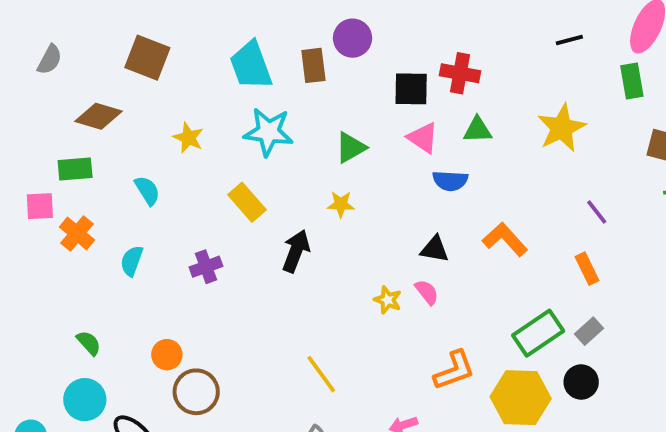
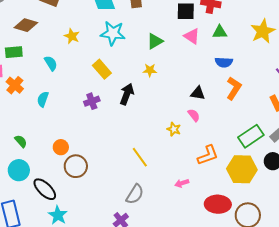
blue semicircle: (450, 181) -> (224, 62), moved
orange L-shape: (505, 239) -> (234, 88), turned 75
purple cross: (206, 267) -> (92, 101), moved
yellow star: (388, 300) -> (174, 129), moved

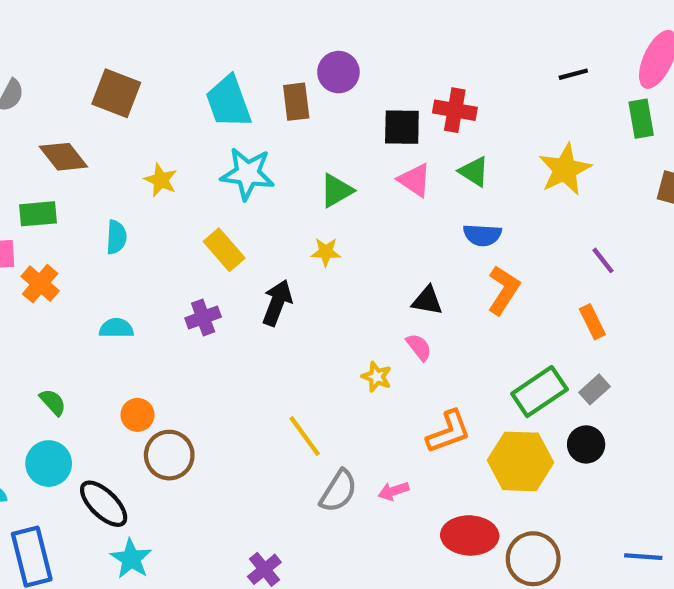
brown diamond: (26, 25) -> (63, 157), turned 35
green triangle: (220, 32) -> (474, 172), turned 35
cyan semicircle: (51, 63) -> (116, 237), turned 35
cyan semicircle: (43, 99) -> (116, 328), moved, turned 70
gray semicircle: (135, 194) -> (338, 491), moved

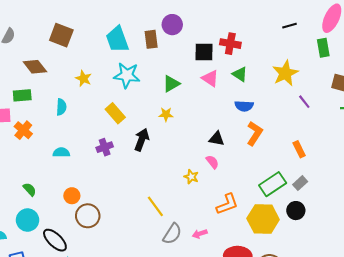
purple line: (603, 260) -> (304, 102), moved

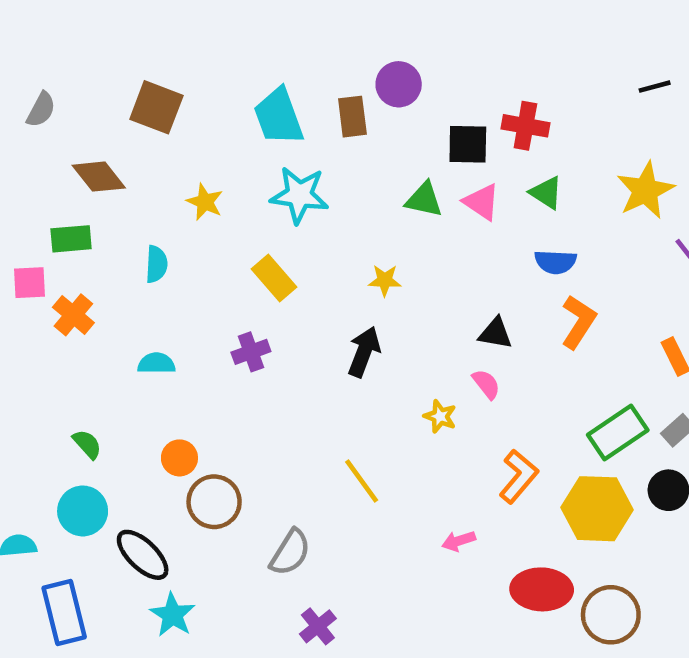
green triangle: (171, 84) -> (424, 200), moved, turned 42
black arrow: (142, 140) -> (364, 352), moved
orange L-shape: (227, 204) -> (519, 476), turned -30
gray semicircle: (172, 234) -> (290, 552), moved

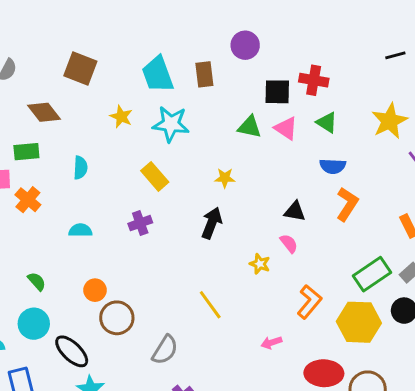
purple circle: (399, 84) -> (245, 45), moved
yellow star: (205, 202) -> (121, 117), moved

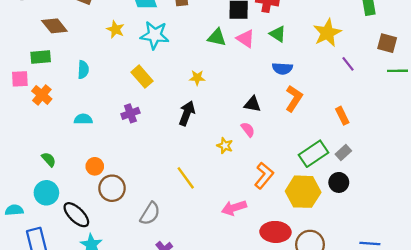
pink arrow: (271, 343) -> (234, 208), size x1.5

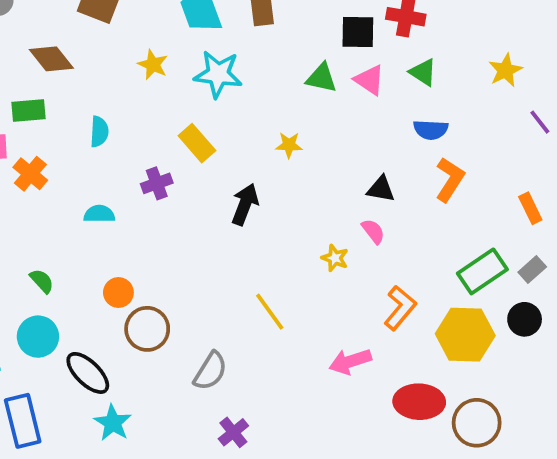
yellow star: (327, 33) -> (505, 70), size x0.7
purple cross: (130, 113) -> (157, 183), moved
black arrow: (187, 113) -> (245, 204), moved

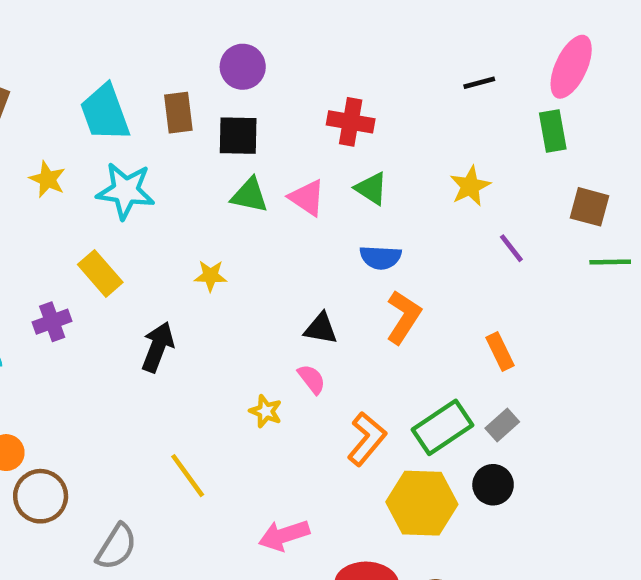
black square: (358, 32) -> (238, 136), moved
orange L-shape: (400, 308) -> (367, 439), moved

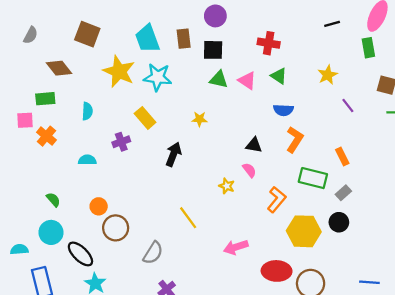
yellow star: (47, 179) -> (119, 71), size x1.8
green rectangle: (443, 427) -> (313, 178), moved, turned 48

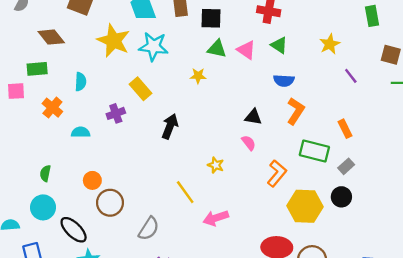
yellow star: (199, 119) -> (198, 76), moved
orange cross: (46, 136) -> (52, 108), moved
yellow star: (227, 186) -> (216, 165), moved
green semicircle: (53, 200) -> (45, 173), turned -126
pink arrow: (236, 247) -> (216, 218), moved

